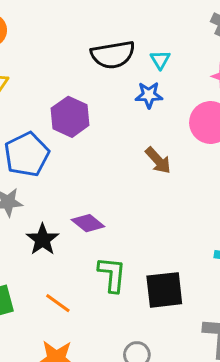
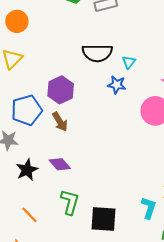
brown arrow: (158, 160) -> (60, 122), moved

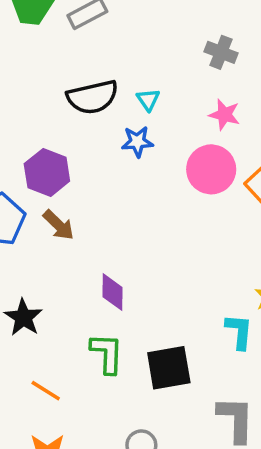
purple diamond: (60, 164) -> (112, 292), moved, turned 55

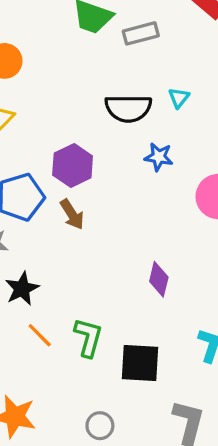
cyan triangle: (148, 100) -> (179, 98), moved
purple diamond: (112, 292) -> (159, 279), moved
orange line: (46, 391) -> (40, 335), moved

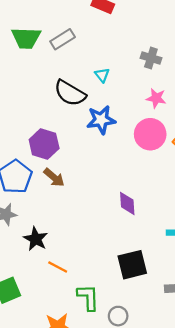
black semicircle: (128, 108) -> (70, 93), turned 48
blue star: (159, 157) -> (101, 120), size x1.4
green L-shape: (88, 337) -> (88, 297), moved

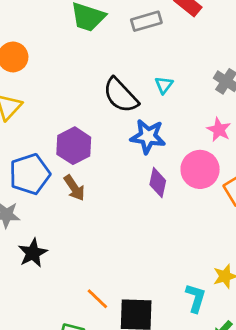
gray rectangle: (63, 39) -> (146, 21), moved
purple diamond: (127, 203) -> (158, 183), moved
orange line: (58, 267) -> (97, 299), moved

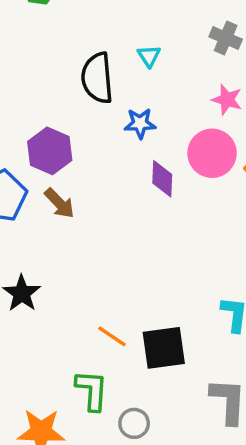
black semicircle: (121, 95) -> (97, 78), turned 48
blue star: (148, 136) -> (140, 123), size x0.7

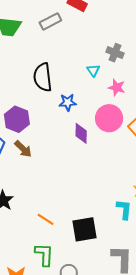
cyan triangle: (149, 56) -> (93, 70), moved
orange line: (112, 336) -> (46, 219), moved

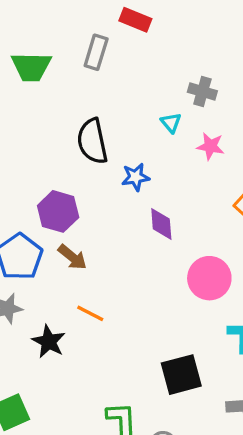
gray rectangle: (50, 21) -> (96, 52), turned -40
pink circle: (109, 118) -> (209, 278), moved
orange line: (46, 219) -> (90, 313), moved

